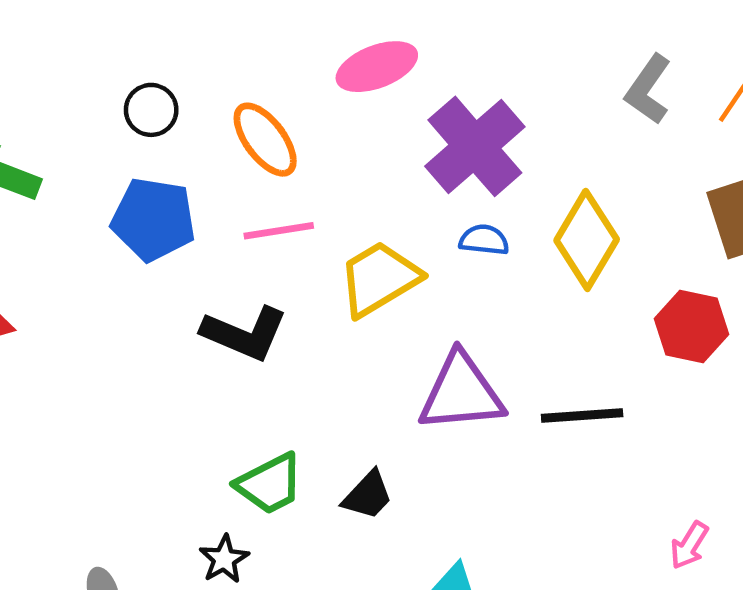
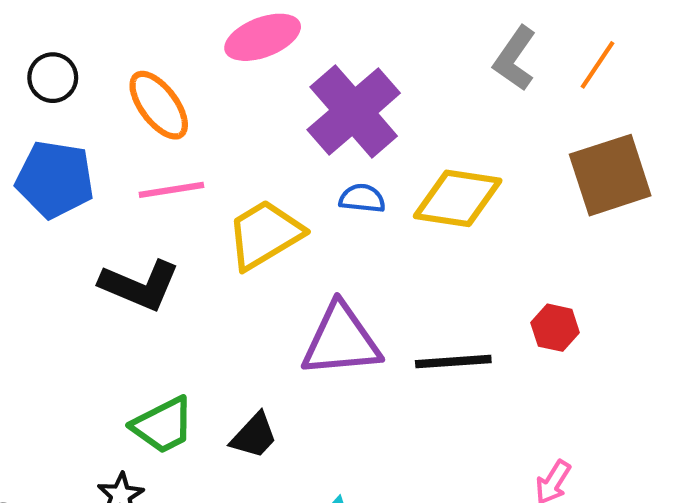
yellow diamond: (587, 240) -> (458, 198), turned 68
red hexagon: (691, 327) -> (555, 328), moved, size x0.7

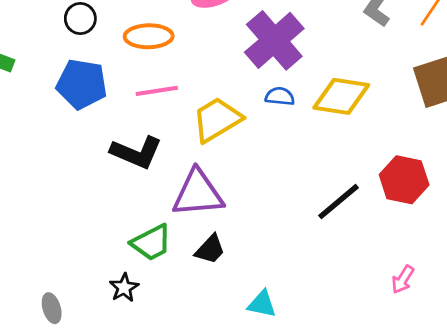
orange ellipse: (159, 105) -> (149, 36), turned -54
red hexagon: (555, 328) -> (404, 180), size x1.6
purple triangle: (341, 340) -> (198, 193), moved
black line: (453, 362) -> (339, 202), turned -36

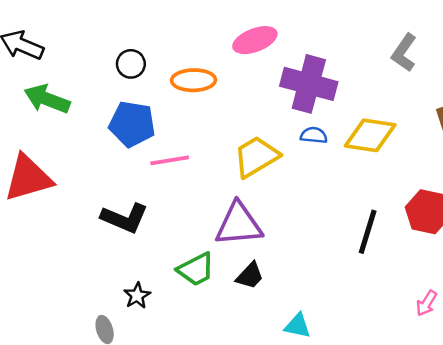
purple cross: (274, 40) -> (309, 84), turned -34
pink line: (157, 91) -> (170, 160), moved
black L-shape: (136, 152) -> (125, 218), moved
black line: (339, 202) -> (368, 232), turned -33
black star: (124, 288) -> (137, 296), moved

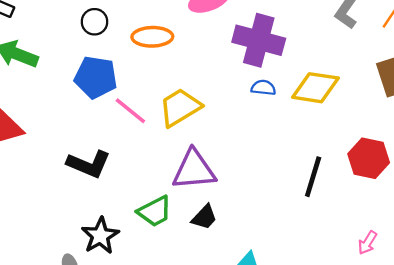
yellow trapezoid: (256, 157) -> (180, 107), moved
pink line: (170, 160) -> (130, 111), turned 48
black star: (137, 296) -> (100, 236), size x1.5

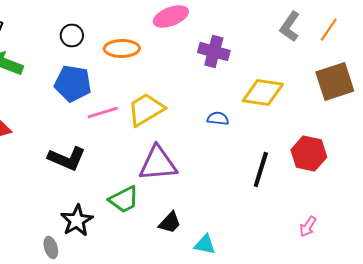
purple cross: (259, 40) -> (214, 51), size x0.7
blue semicircle: (263, 88) -> (218, 118), moved
pink line: (130, 111) -> (103, 112), turned -56
black trapezoid: (204, 217) -> (170, 222), moved

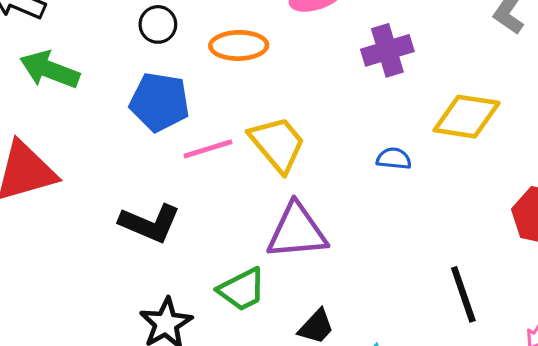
purple cross: (214, 51) -> (387, 50), turned -32
yellow trapezoid: (146, 109) -> (277, 144), turned 81
black line: (261, 169) -> (463, 294), moved, turned -36

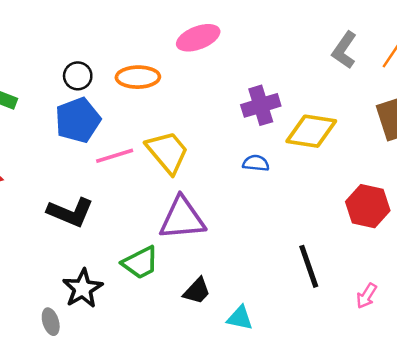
black circle: (158, 24) -> (78, 76), moved
purple cross: (387, 50) -> (261, 105), moved
blue pentagon: (160, 102) -> (78, 120), turned -30

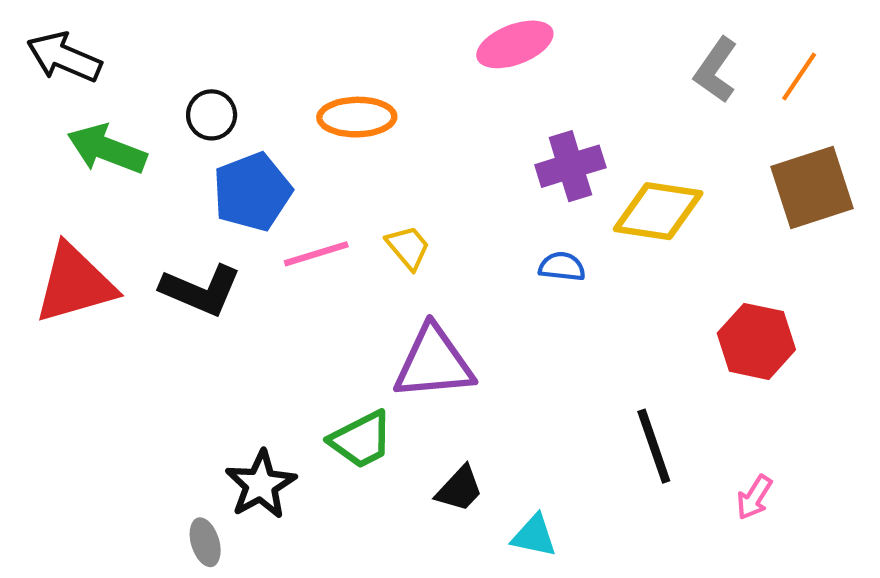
pink ellipse: (198, 38) -> (515, 44), moved
black circle: (78, 76) -> (212, 115), moved
yellow trapezoid: (167, 152) -> (408, 247), size x0.6
black L-shape: (70, 212) -> (201, 290), moved

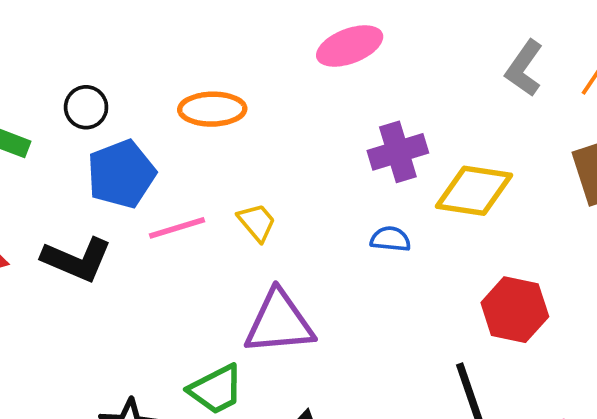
red hexagon: (756, 341) -> (515, 310), moved

